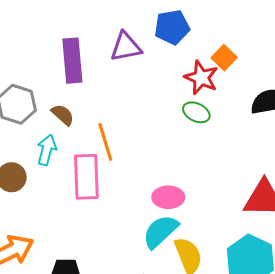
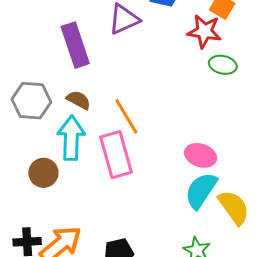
green ellipse: (196, 112) -> (223, 65), moved
cyan arrow: (47, 150) -> (71, 138), size x1.4
pink ellipse: (168, 197) -> (201, 155), turned 32

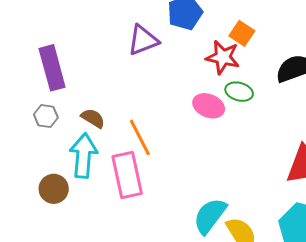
purple rectangle: (75, 45) -> (52, 68), moved
gray hexagon: (31, 101) -> (46, 116), size x0.6
pink ellipse: (201, 155) -> (209, 106), moved

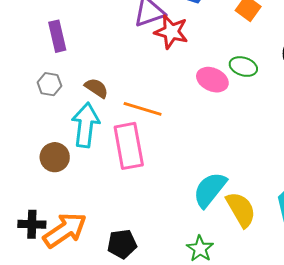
red star: (223, 57) -> (171, 32), moved
purple rectangle: (52, 68) -> (57, 36), size x0.7
orange line: (140, 137) -> (143, 109), turned -48

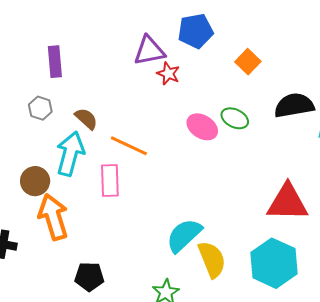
red star: (171, 32) -> (168, 74), size x0.7
pink rectangle: (129, 146) -> (110, 181), size x0.7
orange arrow: (65, 230) -> (53, 217), moved, turned -81

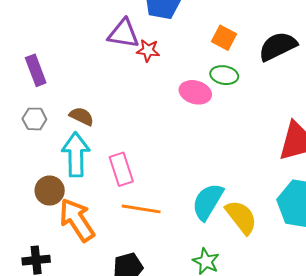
purple triangle: (149, 51) -> (123, 34), turned 36
orange square: (248, 62) -> (224, 38), moved
orange line: (129, 146) -> (141, 209), moved

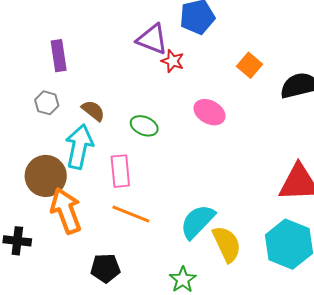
green ellipse: (224, 75) -> (144, 126), moved
brown circle: (50, 191) -> (46, 176), size x1.4

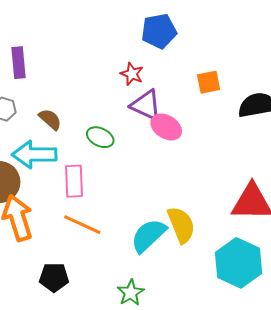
purple triangle: (152, 39) -> (146, 105), moved
orange square: (249, 65) -> (209, 82), turned 35
cyan arrow: (79, 147) -> (34, 155), turned -105
yellow semicircle: (227, 244) -> (181, 225), moved

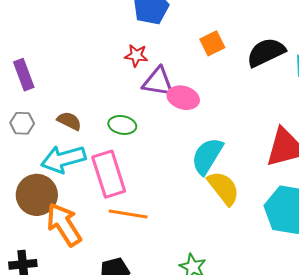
pink rectangle: (74, 181) -> (109, 174), size x1.4
cyan semicircle: (148, 236) -> (207, 156), moved

